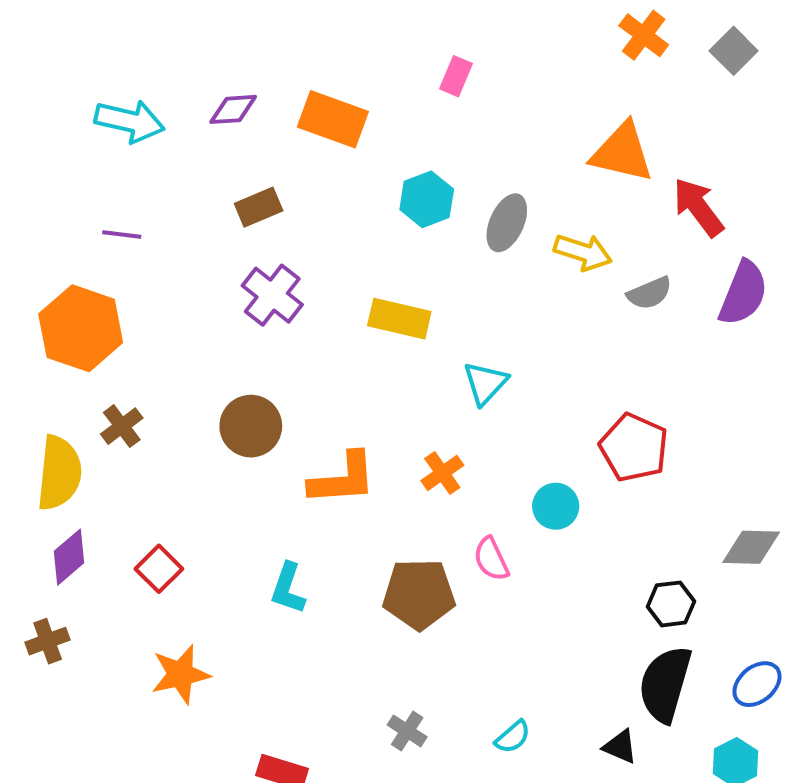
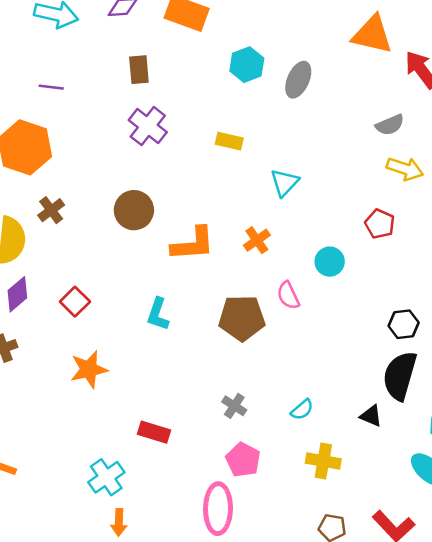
brown rectangle: (259, 207) -> (139, 70), turned -72
yellow arrow: (583, 252) -> (405, 169), moved
yellow rectangle: (399, 319) -> (229, 141), size x0.7
red pentagon: (634, 448) -> (380, 224), size x0.7

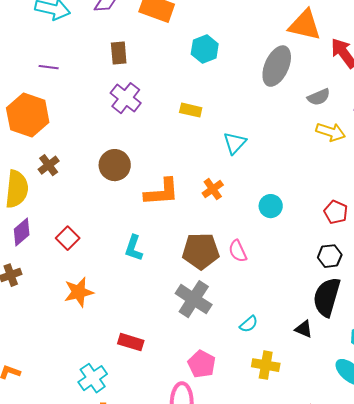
gray ellipse: (298, 80) -> (277, 66), moved, size x1.4
red pentagon: (380, 224) -> (336, 212), moved
pink semicircle: (288, 295) -> (238, 251), moved
gray cross: (234, 406) -> (194, 299), moved, size x1.8

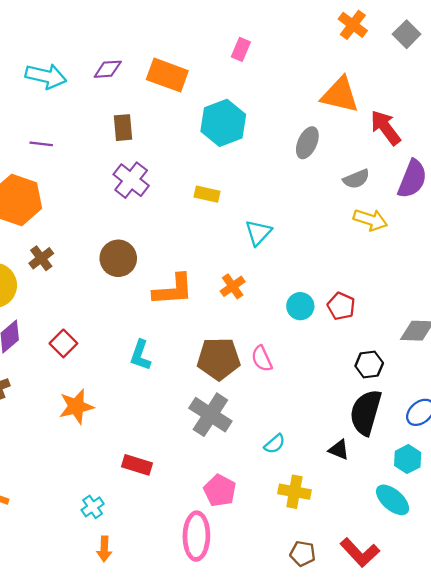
cyan hexagon: (205, 49) -> (223, 123), size x1.4
gray ellipse: (277, 66) -> (307, 143), size x0.7
red pentagon: (336, 212) -> (341, 306), moved
cyan cross: (93, 378) -> (93, 507), size x0.7

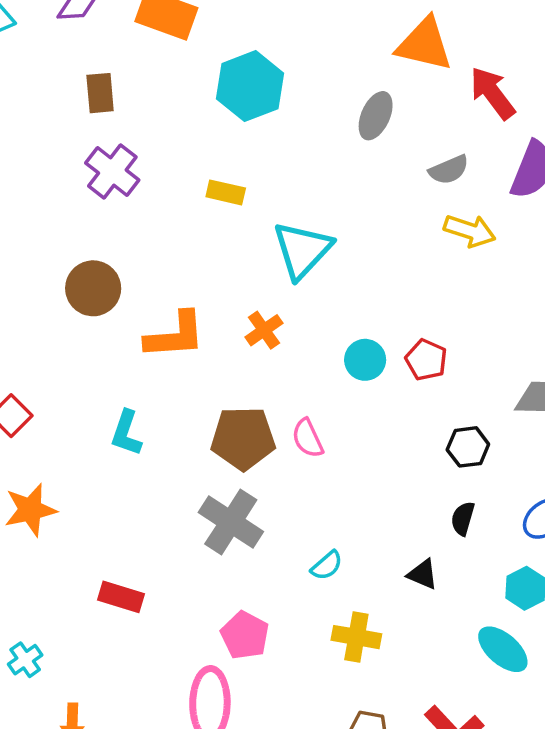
cyan triangle: (258, 233) -> (302, 250), size x1.5
black semicircle: (366, 412) -> (463, 518), size x0.5
cyan cross: (93, 507) -> (25, 660), moved

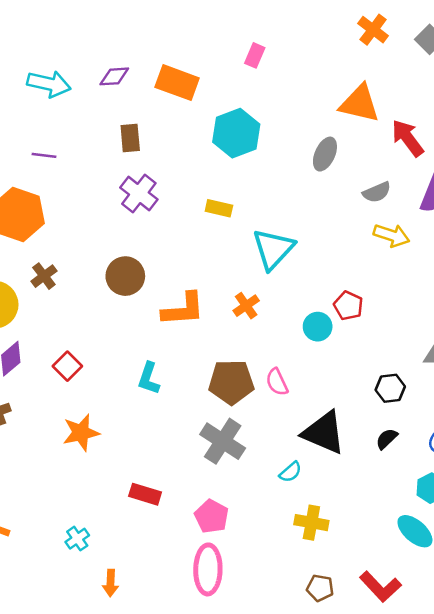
red pentagon: (426, 360) -> (348, 306), moved
black semicircle: (463, 518) -> (387, 439), turned 30
black triangle: (423, 574) -> (324, 433), moved, size x2.0
pink pentagon: (245, 635) -> (212, 516), moved

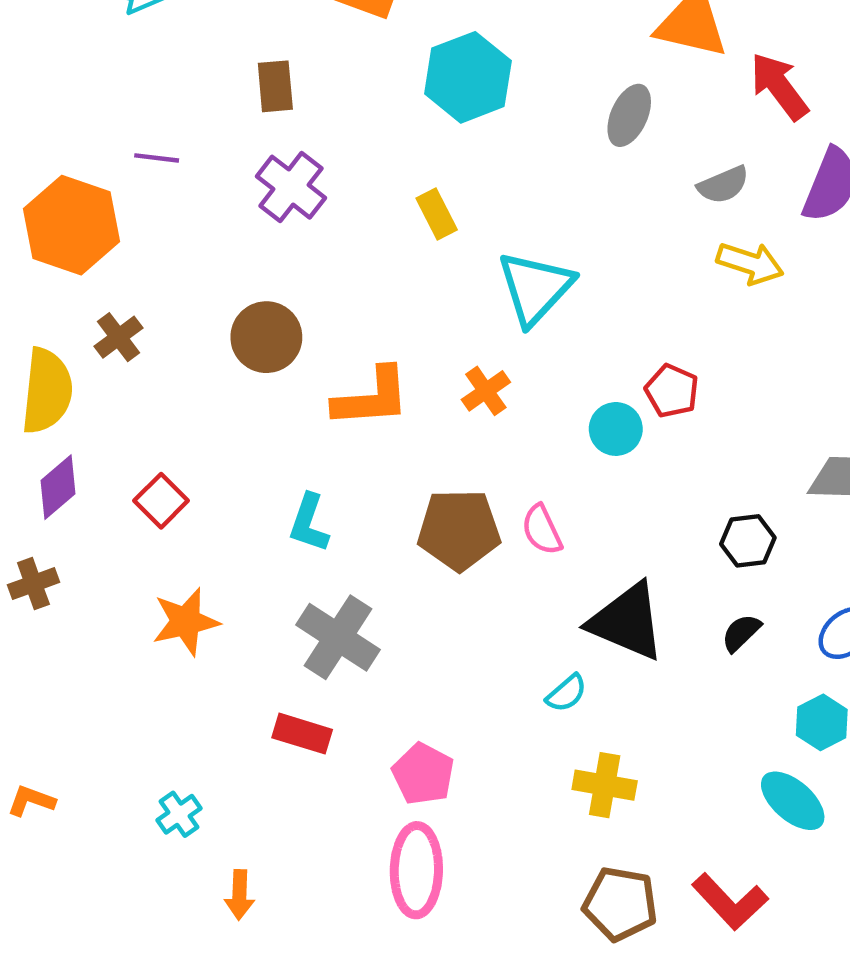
purple line: (44, 155) -> (157, 158), moved
yellow rectangle: (219, 208) -> (437, 214), turned 50
gray cross: (223, 441) -> (338, 637), moved
brown pentagon: (320, 588) -> (620, 904), size x1.5

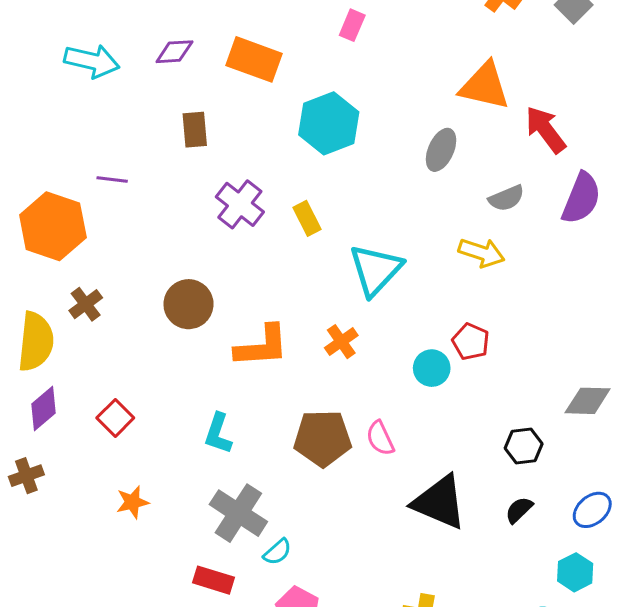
purple cross: (291, 187) -> (240, 204), moved
yellow arrow: (750, 263) -> (482, 253), moved
orange star: (186, 622) -> (132, 502), size x0.7
cyan semicircle: (566, 693) -> (277, 552), moved

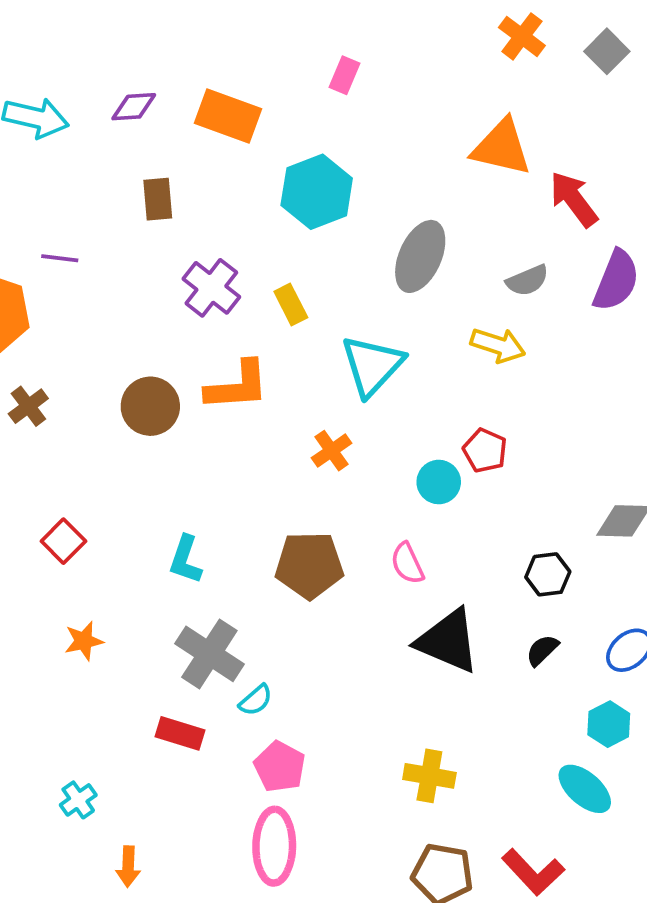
gray ellipse: (441, 150) -> (420, 256), moved, size x1.4
orange L-shape: (262, 346) -> (237, 386), moved
pink semicircle: (380, 438) -> (407, 563), moved

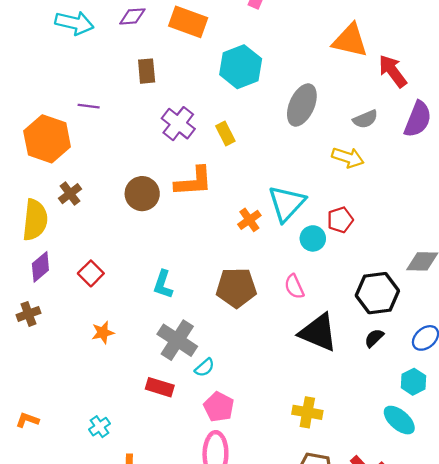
cyan triangle: (372, 366) -> (287, 203), moved
red pentagon: (485, 451) -> (340, 220), turned 30
black hexagon: (548, 574) -> (377, 293), size x1.6

